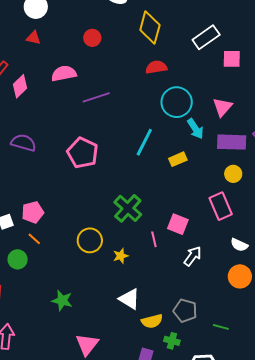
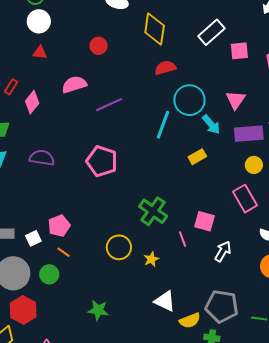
cyan line: (144, 142) -> (163, 125), moved
gray pentagon: (185, 311) -> (222, 306), size x1.4

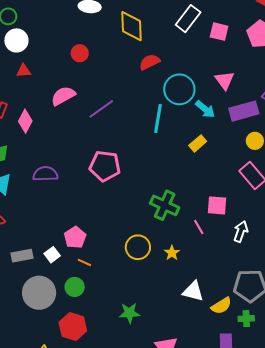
pink square: (239, 51) -> (219, 32), turned 30
red hexagon: (23, 310) -> (73, 327), moved

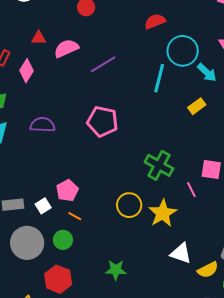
red triangle: (24, 71) -> (39, 38), moved
yellow star: (172, 253) -> (163, 213), size x1.8

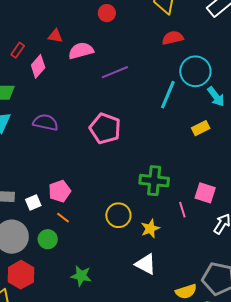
green cross: (159, 165) -> (154, 181), turned -32
yellow star: (163, 213) -> (150, 229), size x0.7
white triangle: (181, 253) -> (146, 264), moved
green star: (116, 270) -> (81, 276), moved
red hexagon: (58, 279) -> (21, 275), moved

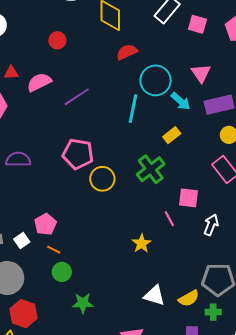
green cross: (154, 181) -> (151, 169), moved, turned -32
yellow circle: (118, 215) -> (102, 179), moved
green circle: (48, 239) -> (62, 272), moved
white triangle: (146, 264) -> (154, 295), moved

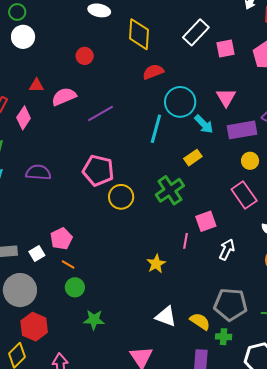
pink square: (198, 24) -> (225, 48), turned -30
pink square: (189, 198) -> (206, 221), turned -30
pink line: (169, 219) -> (185, 241), turned 35
yellow semicircle: (189, 298) -> (200, 321), turned -120

